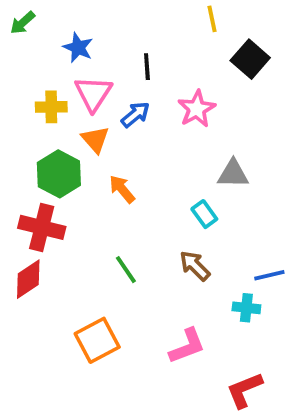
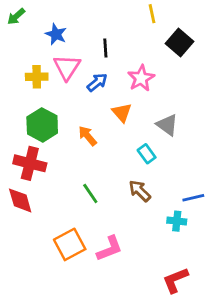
orange triangle: (95, 139) -> (122, 113), moved
gray triangle: (233, 174) -> (167, 125), turned 35
red diamond: (28, 279) -> (20, 200), turned -72
pink L-shape: (187, 346) -> (109, 249), moved

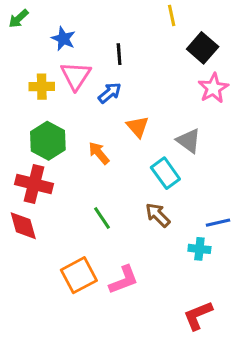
pink star: (141, 78) -> (213, 88), moved
cyan rectangle: (147, 154) -> (165, 173), size x1.4

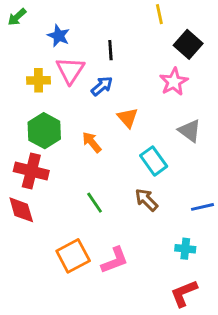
pink star: (213, 88) -> (174, 82), moved
gray triangle: (189, 141) -> (190, 131), moved
cyan cross: (199, 249) -> (185, 249), moved

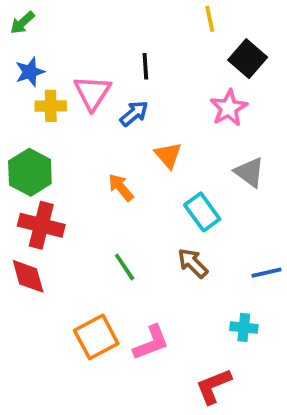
blue star: (59, 36) -> (30, 72), moved, turned 30
green hexagon: (44, 131) -> (30, 172), moved
red L-shape: (184, 293) -> (214, 386), moved

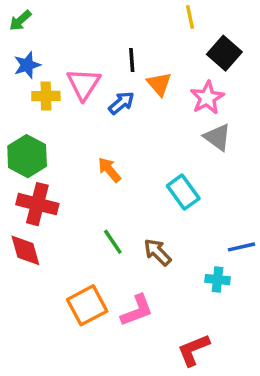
orange triangle: (168, 155) -> (159, 84), moved
gray triangle: (250, 172) -> (217, 137), moved
brown arrow: (193, 263) -> (157, 252), moved
cyan cross: (244, 327) -> (217, 280), moved

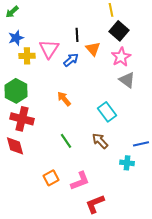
black square: (224, 53) -> (119, 31), moved
brown arrow: (157, 252) -> (100, 141), moved
orange square: (87, 305) -> (51, 178), size x0.7
red L-shape: (193, 350) -> (95, 204), moved

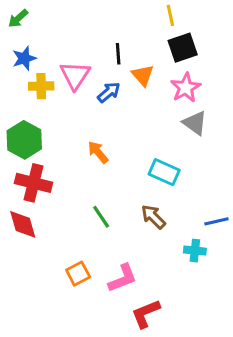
black square: (119, 31) -> (183, 48), turned 30
cyan rectangle: (107, 112) -> (164, 172), turned -30

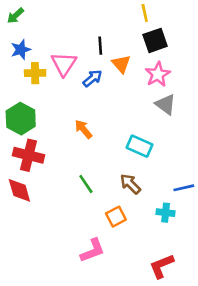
orange square: (78, 274) -> (116, 217), moved
pink L-shape: (123, 278) -> (92, 250), moved
red L-shape: (146, 314) -> (162, 266), moved

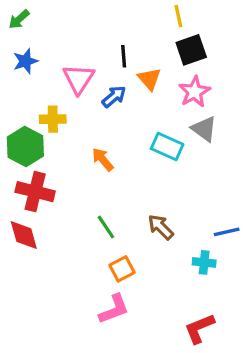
yellow cross: (35, 73) -> (53, 119), moved
cyan rectangle: (139, 146) -> (167, 147), moved
orange square: (116, 217) -> (122, 269), moved

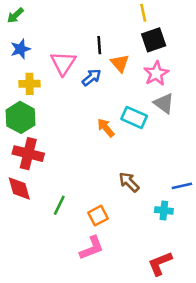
yellow cross: (53, 119) -> (30, 84), moved
orange arrow: (103, 159) -> (106, 128), moved
green line: (106, 227) -> (59, 205), moved, turned 60

